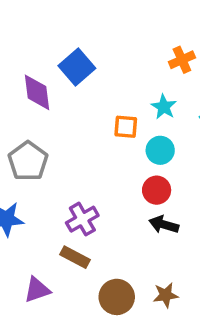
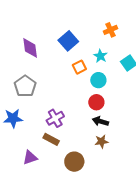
blue square: (77, 67) -> (68, 41), moved
orange square: (126, 127) -> (79, 67), turned -32
brown star: (166, 295) -> (101, 141), moved

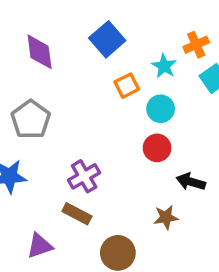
orange cross: (110, 30) -> (196, 45), moved
black arrow: (100, 121) -> (191, 182), moved

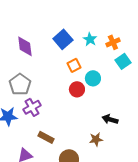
cyan star: (164, 66) -> (90, 39), moved
red circle: (157, 148) -> (77, 89), moved
purple cross: (84, 176) -> (32, 107), moved

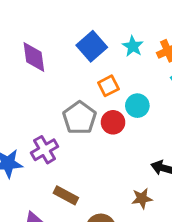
gray pentagon: (20, 84) -> (80, 118), moved

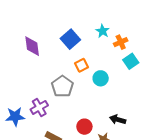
cyan star: (133, 46) -> (103, 31), moved
red circle: (113, 122) -> (84, 127), moved

